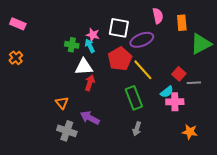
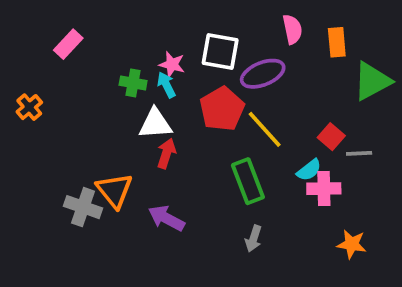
pink rectangle: (18, 24) -> (68, 44), moved, turned -70
orange triangle: (62, 103) -> (115, 190), size x1.5
gray cross: (67, 131) -> (83, 207), moved

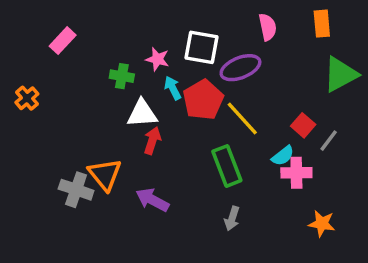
orange rectangle: (337, 42) -> (322, 24), moved
cyan arrow: (166, 85) -> (173, 88), moved
gray line: (359, 153) -> (329, 141), turned -50

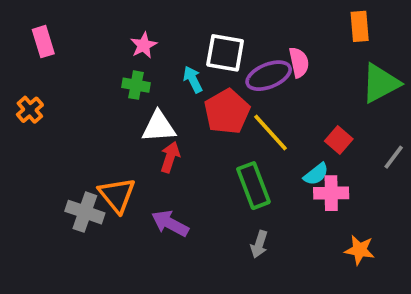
pink semicircle: (268, 27) -> (299, 62), moved
pink rectangle: (63, 41) -> (43, 42), moved, turned -60
pink star: (157, 59) -> (144, 45), moved, turned 30
cyan arrow: (173, 88) -> (193, 79), moved
gray line: (329, 141) -> (394, 157), moved

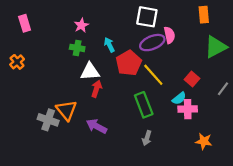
white square: (225, 53) -> (147, 17), moved

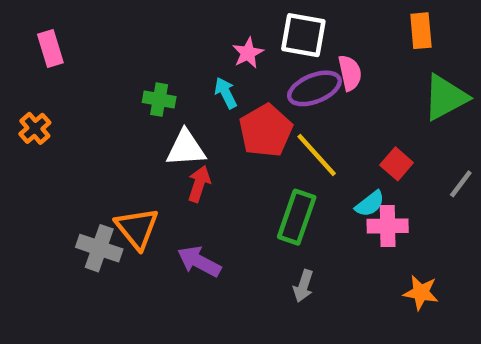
pink star: (81, 25) -> (248, 53), moved
green rectangle: (144, 105) -> (297, 217), turned 40

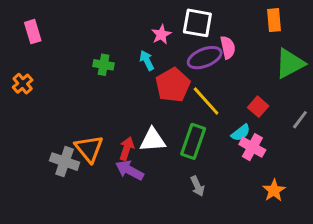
white triangle: (186, 148) -> (153, 140), moved
red arrow: (199, 184) -> (127, 149), moved
pink cross: (388, 226) -> (252, 147), turned 30
gray arrow: (303, 286) -> (197, 186), turned -42
orange star: (421, 293) -> (274, 190), turned 30

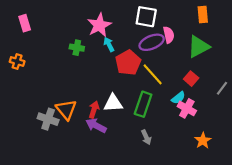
pink star: (161, 34) -> (99, 25), moved, size x1.6
green triangle: (290, 63) -> (199, 47), moved
orange cross: (23, 84) -> (17, 62), turned -32

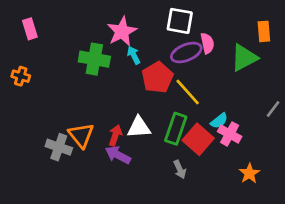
orange rectangle: (203, 15) -> (264, 31), moved
green cross: (77, 48) -> (94, 59), size x1.6
red square: (191, 79) -> (198, 139), moved, size x1.6

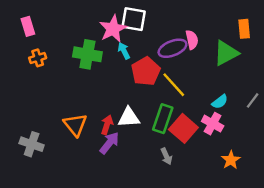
white square: (180, 21) -> (134, 19), moved
orange cross: (21, 76) -> (38, 58), moved, turned -35
cyan semicircle: (219, 121) -> (220, 102), moved
gray cross: (59, 147) -> (32, 144), moved
purple arrow: (118, 155) -> (109, 143), turned 100

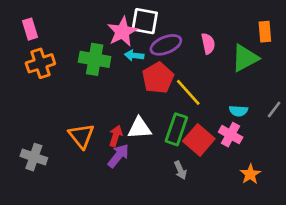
purple ellipse: (172, 48) -> (166, 45), moved
cyan arrow: (124, 51) -> (134, 55), turned -56
orange cross: (38, 58) -> (40, 63), size x1.5
cyan semicircle: (220, 102) -> (238, 111), turned 42

